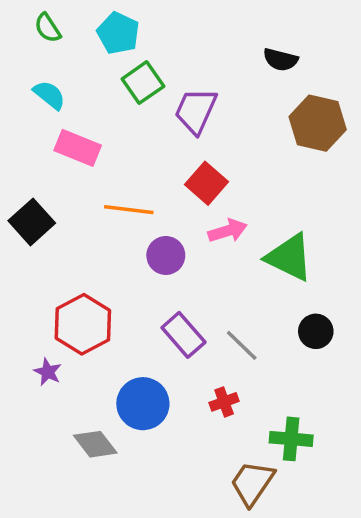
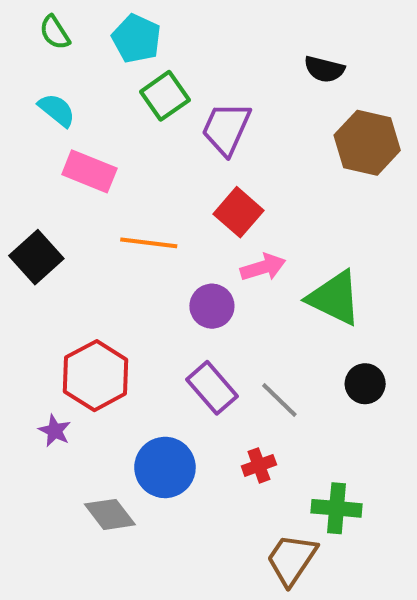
purple circle: (166, 255) -> (212, 306), moved

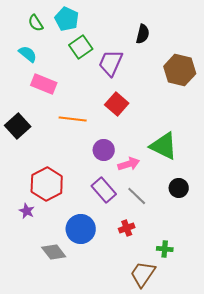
green semicircle: (55, 32) -> (36, 23), moved
black semicircle: (324, 69) -> (143, 34), moved, turned -90
pink arrow: (263, 267) -> (129, 164), moved
green cross: (337, 508) -> (165, 249), size x0.7

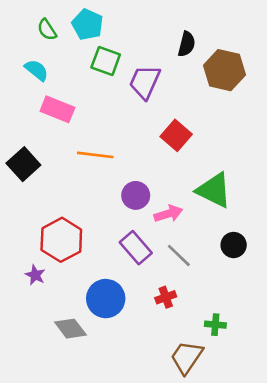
green square: (81, 47) -> (106, 61), turned -35
brown hexagon: (180, 70) -> (224, 70), moved
red square: (117, 104) -> (176, 135), moved

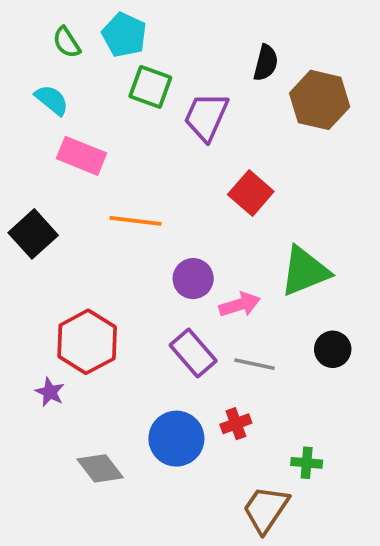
green triangle: (214, 190) -> (305, 271), turned -48
gray line: (179, 255) -> (255, 364), turned -32
blue circle: (106, 299) -> (176, 439), moved

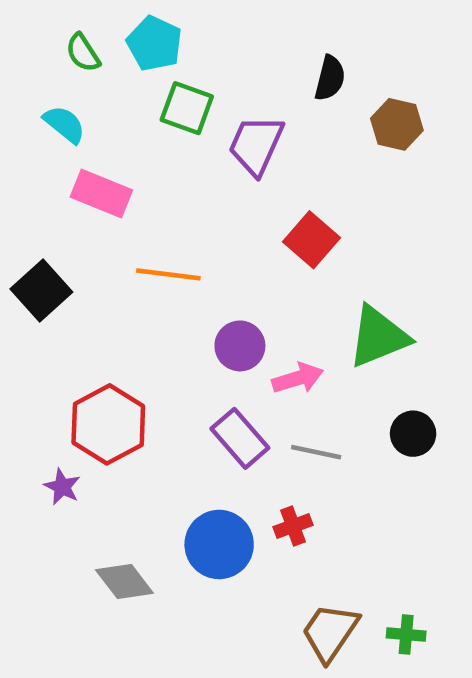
brown hexagon: (320, 100) -> (397, 124), size x0.7
green cross: (307, 463) -> (406, 635), moved

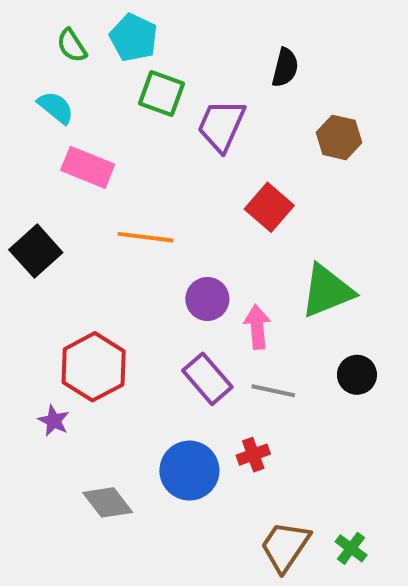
brown hexagon: (397, 124) -> (339, 137), moved
pink arrow: (298, 378) -> (257, 327), turned -78
green cross: (406, 635) -> (351, 548), turned 32

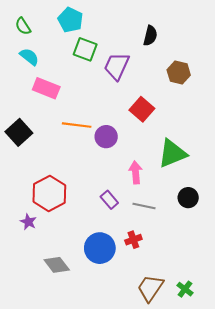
green semicircle: (72, 46) -> (23, 26), moved
purple circle: (207, 299) -> (106, 137), moved
purple rectangle: (207, 379) -> (109, 200), size x0.7

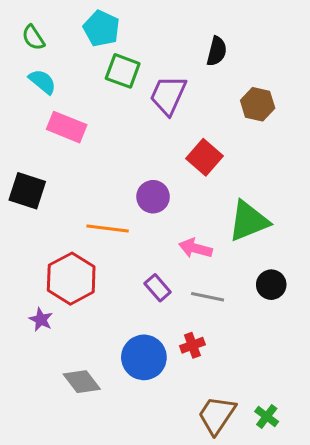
orange line: (77, 125) -> (108, 229), moved
black square: (19, 132) -> (27, 191), turned -30
pink arrow: (136, 172) -> (195, 248), turned -70

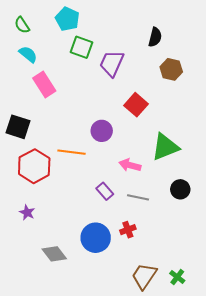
black semicircle: (217, 51) -> (155, 37), moved
pink rectangle: (67, 127) -> (44, 85), turned 35
red hexagon: (71, 279) -> (34, 166), moved

